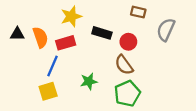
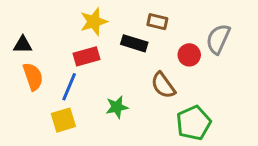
brown rectangle: (138, 12) -> (157, 22), moved
orange semicircle: (40, 37) -> (33, 77), moved
red circle: (128, 42) -> (189, 55), moved
green pentagon: (127, 93) -> (194, 123), moved

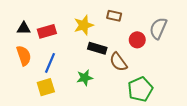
yellow star: (94, 22) -> (84, 25), moved
black rectangle: (134, 43) -> (97, 48), moved
black triangle: (23, 45) -> (24, 28), moved
red rectangle: (86, 56) -> (47, 31), moved

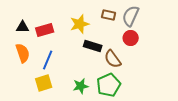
gray semicircle: (158, 28) -> (131, 16), moved
green star: (85, 78) -> (81, 86), moved
green pentagon: (140, 89) -> (109, 85), moved

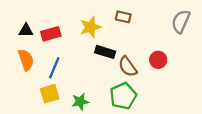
gray semicircle: (131, 16) -> (181, 21), moved
red circle: (131, 38) -> (158, 60), moved
green star: (81, 86) -> (80, 102), moved

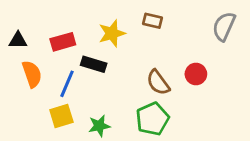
black triangle: (26, 30) -> (18, 40), moved
black rectangle: (105, 52) -> (94, 64), moved

